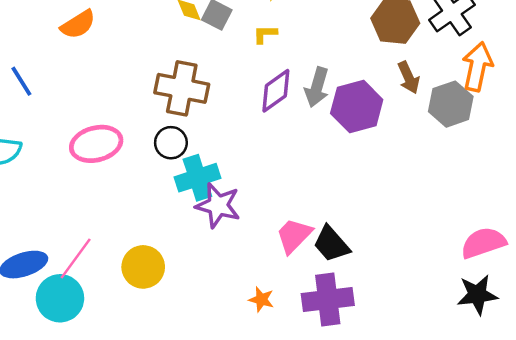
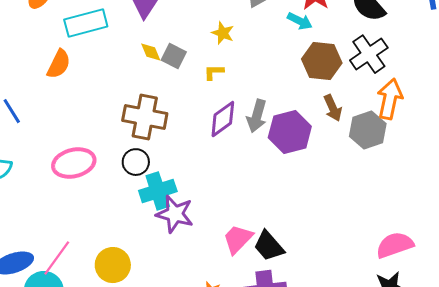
orange semicircle: (78, 24) -> (59, 64), turned -32

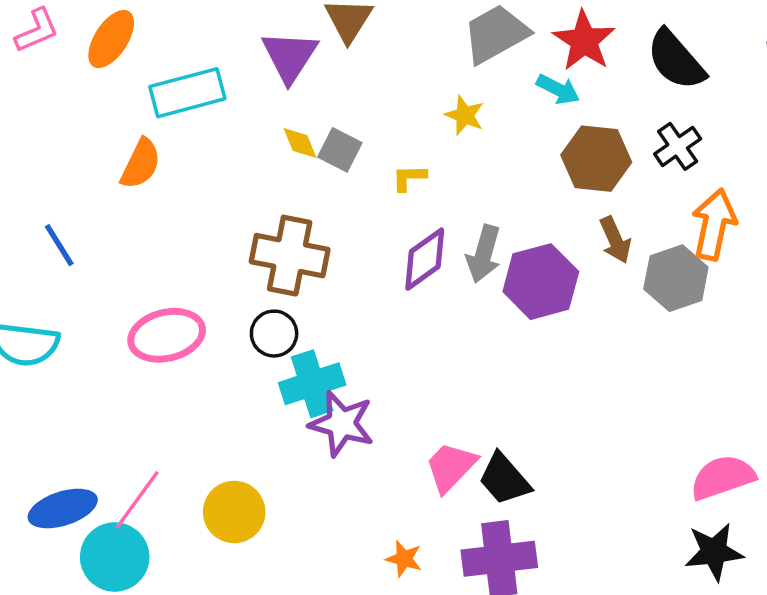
yellow star: (223, 33) -> (465, 115), moved
black cross: (369, 54) -> (678, 146), size x0.7

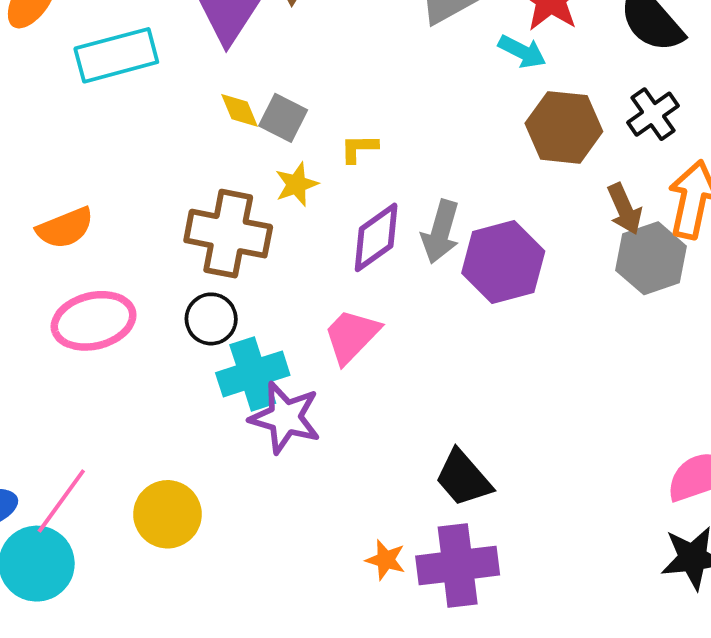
yellow star: (465, 115) -> (296, 184), moved, turned 30
orange semicircle: (141, 164) -> (65, 228), moved, turned 42
brown arrow: (615, 240) -> (625, 209), moved
pink trapezoid: (451, 467) -> (351, 336), moved
orange star: (404, 559) -> (386, 560), moved

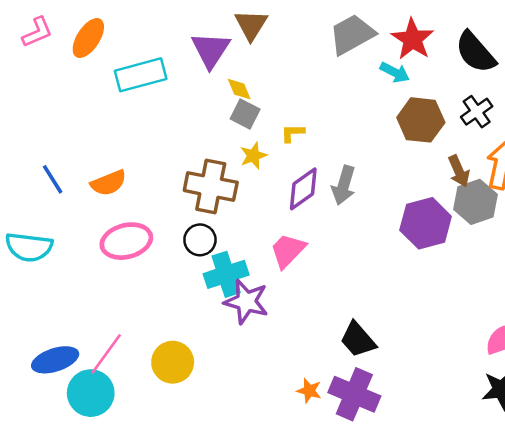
yellow diamond: (240, 110) -> (239, 89), moved
purple hexagon: (503, 262) -> (426, 223), moved
purple cross: (458, 565) -> (354, 394), turned 30

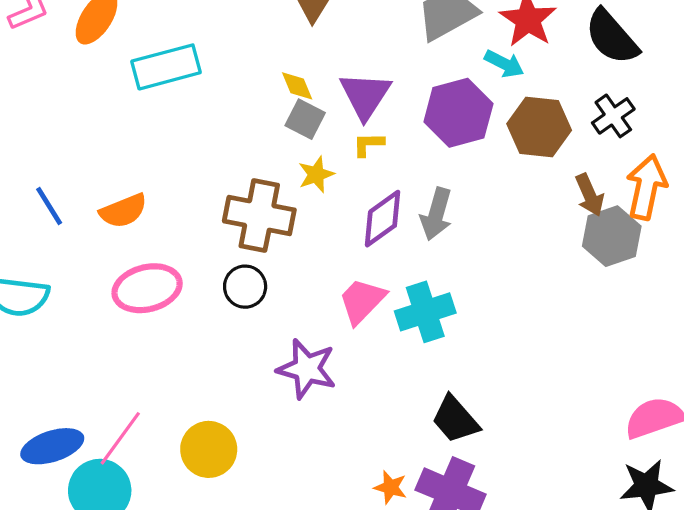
purple triangle: (211, 50) -> (365, 95), moved
purple hexagon: (426, 223) -> (458, 113), moved
cyan cross: (226, 274) -> (425, 312), moved

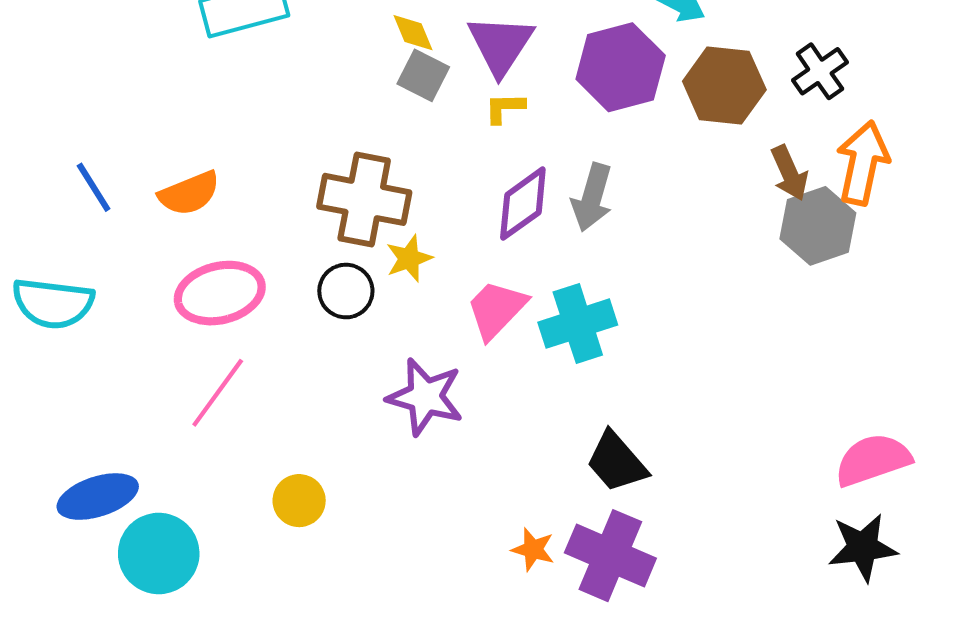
yellow star: (316, 174) -> (409, 258), moved
pink line: (120, 438) -> (218, 393), moved
yellow circle: (209, 449) -> (299, 501), size x0.7

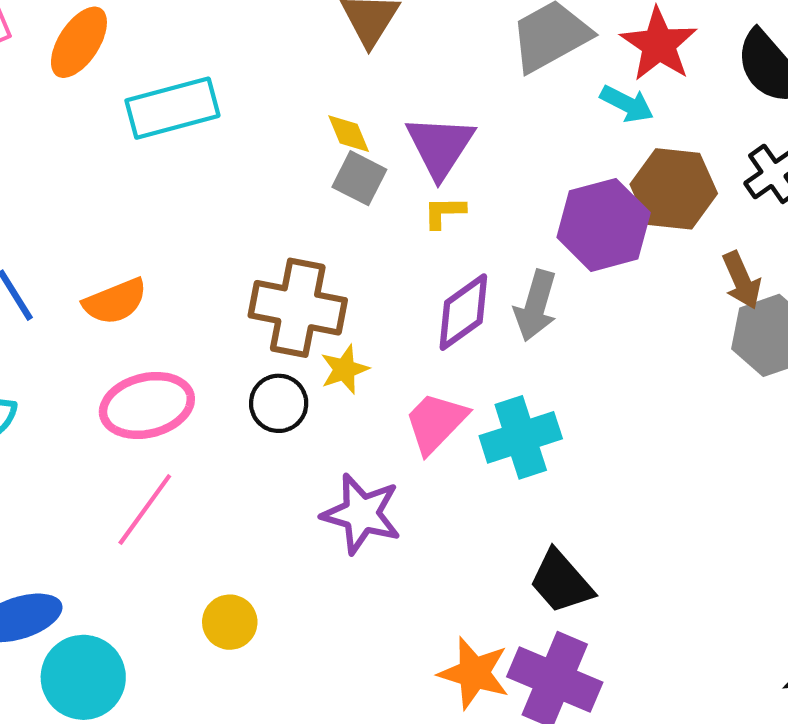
purple hexagon: (621, 67) -> (604, 225), moved
orange star: (533, 549) -> (474, 673), size x1.6

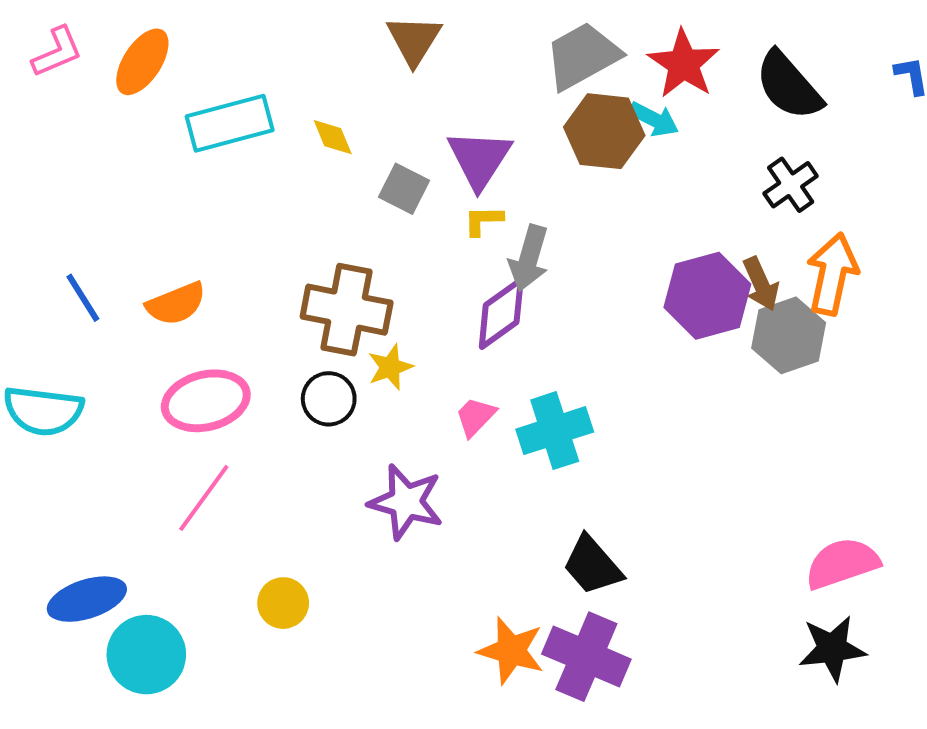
yellow diamond: (349, 134) -> (333, 137), moved
brown hexagon: (674, 189) -> (604, 131), moved
purple hexagon: (604, 225) -> (707, 296), moved
gray arrow: (536, 306) -> (529, 258), moved
pink trapezoid: (436, 422) -> (475, 417), size x0.7

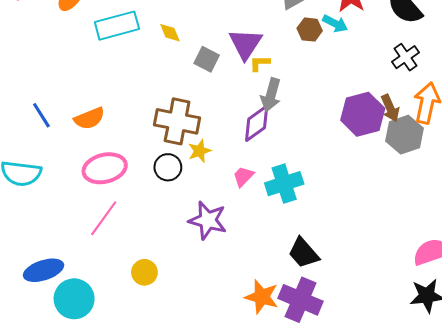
brown hexagon: (604, 131) -> (310, 30), size x0.6
yellow L-shape: (483, 220) -> (260, 63), moved

